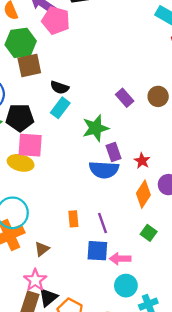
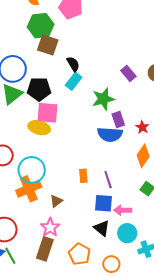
brown square: (29, 65) -> (48, 45), turned 30
black semicircle: (60, 87) -> (73, 64), turned -140
black triangle: (48, 297) -> (102, 228), moved, turned -42

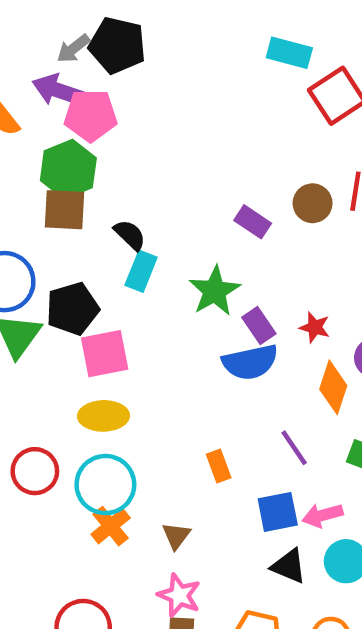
green hexagon: (41, 26) -> (68, 169), moved
yellow ellipse: (39, 128) -> (104, 416), moved
purple line: (108, 180) -> (294, 448), moved
orange cross: (29, 189) -> (111, 526), size x0.7

